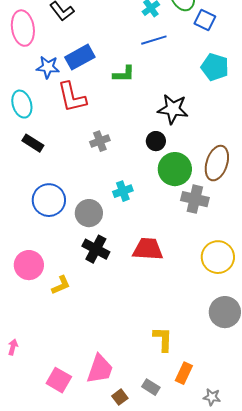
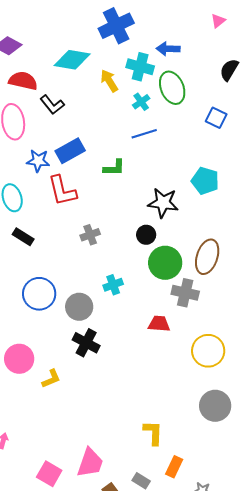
blue square: (205, 20) -> (216, 118), moved
cyan pentagon: (215, 67) -> (205, 181), moved
red trapezoid: (148, 249) -> (159, 324), moved, size x0.7

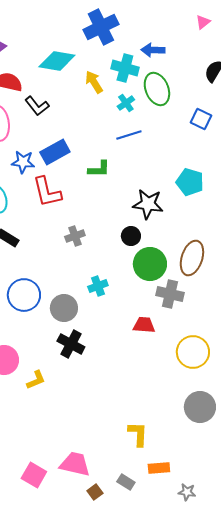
pink trapezoid: (90, 463) -> (75, 464), turned -96
orange rectangle: (174, 467) -> (159, 468), turned 60

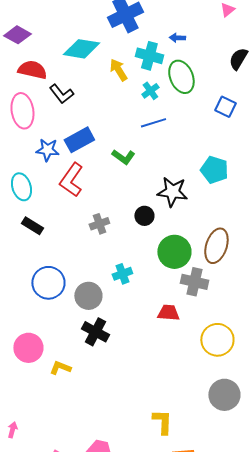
blue arrow: (153, 50) -> (177, 38), size x0.7
green L-shape: (99, 169) -> (123, 157), turned 35
red L-shape: (47, 192) -> (71, 180), turned 48
black circle: (131, 236) -> (144, 216), moved
yellow L-shape: (36, 380) -> (60, 368), turned -135

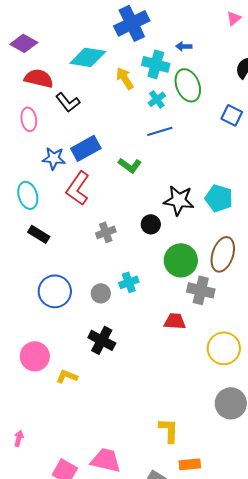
pink ellipse: (22, 111) -> (29, 119), size x0.7
cyan pentagon: (214, 170) -> (219, 198), moved
gray circle: (88, 296) -> (101, 293), moved, size x0.7

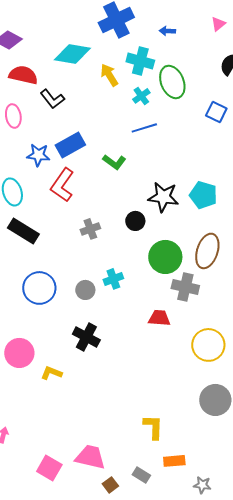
pink triangle: (234, 18) -> (218, 24), moved
blue arrow: (184, 46) -> (167, 31), moved
black rectangle: (39, 234) -> (23, 231), size x1.4

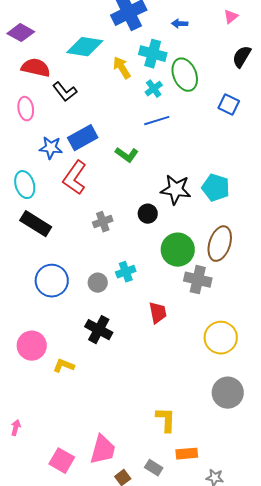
red trapezoid: (159, 318) -> (158, 313), moved, turned 75
pink trapezoid: (90, 457) -> (103, 450), turned 92

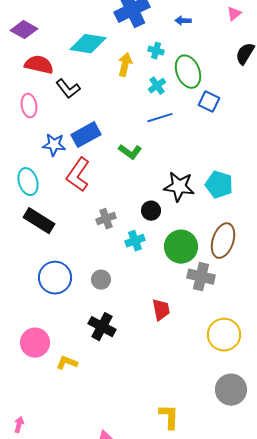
cyan cross: (153, 54) -> (156, 51), size x0.6
yellow arrow: (122, 68) -> (125, 65), turned 45
blue square: (229, 105) -> (209, 102), moved
cyan cross: (126, 272) -> (135, 241), moved

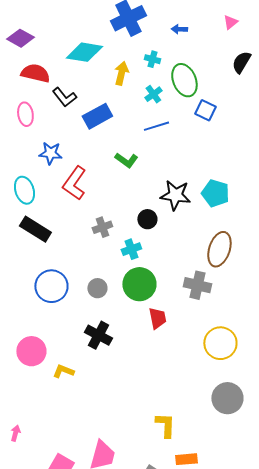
blue rectangle: (86, 135) -> (97, 116), moved
green circle: (181, 247) -> (139, 284), moved

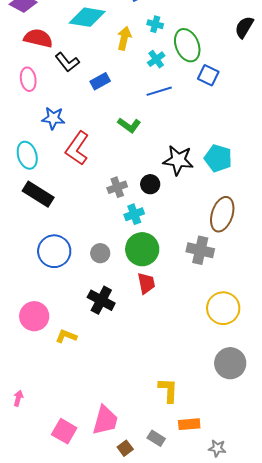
blue rectangle: (97, 116) -> (100, 81), size x0.7
gray cross: (102, 227) -> (117, 187), moved
red trapezoid: (157, 318) -> (146, 283), moved

